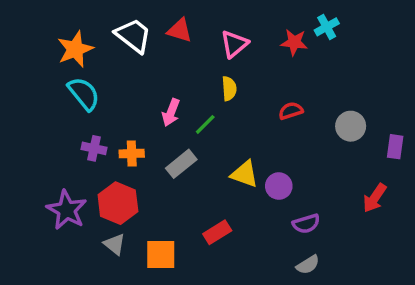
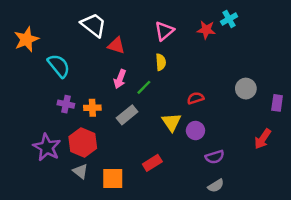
red triangle: (180, 30) -> (116, 45), moved
orange star: (75, 49) -> (26, 39), moved
red semicircle: (291, 111) -> (195, 98), moved
yellow triangle: (245, 174) -> (171, 122), turned 36

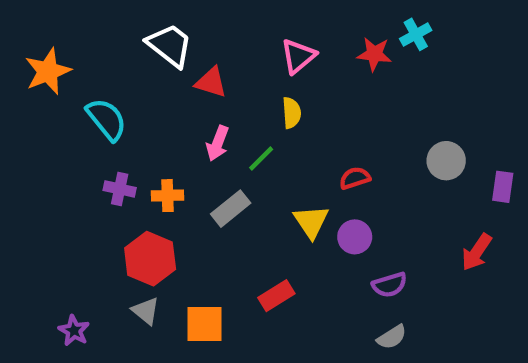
purple star: (47, 147) -> (74, 330), moved, size x0.6

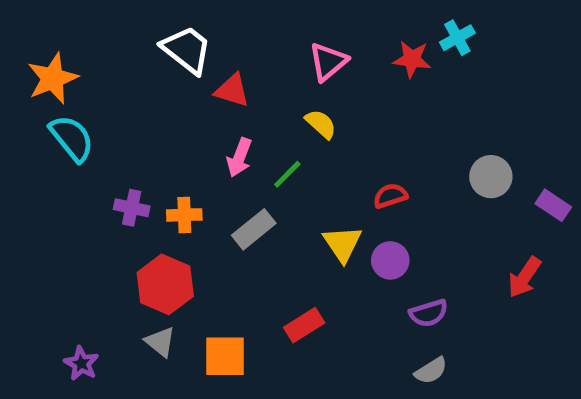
yellow semicircle: (292, 113) -> (321, 124), turned -44
cyan semicircle: (107, 119) -> (72, 138), moved
purple rectangle: (503, 187) -> (553, 205), turned -64

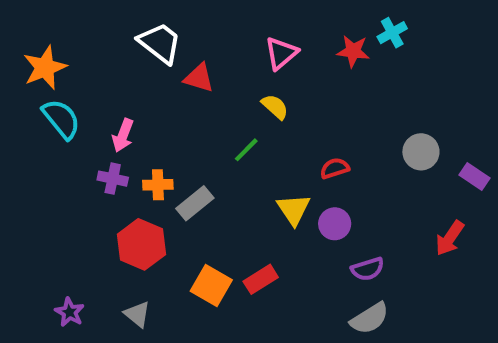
pink arrow: (239, 157) -> (123, 135), moved
gray rectangle: (254, 229) -> (195, 203), moved
gray triangle: (160, 342) -> (137, 314), moved
orange square: (225, 356) -> (211, 285), moved, turned 30
gray semicircle: (431, 371) -> (370, 318), size x1.4

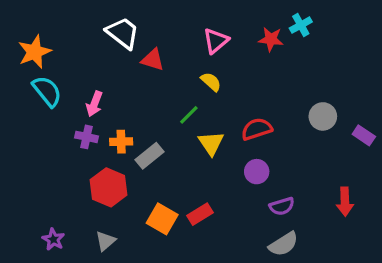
red semicircle: (335, 168) -> (257, 129), size x1.4
yellow triangle: (294, 209) -> (211, 143), moved
red arrow: (450, 238) -> (345, 202), moved, turned -36
gray triangle: (137, 314) -> (105, 241), turned 40

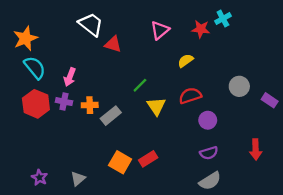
yellow semicircle: (211, 82) -> (186, 61), moved, turned -77
purple circle: (257, 172) -> (208, 120), moved
red hexagon: (109, 187) -> (36, 104), moved

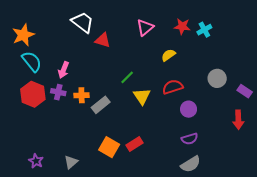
cyan cross: (223, 19) -> (204, 30), moved
red arrow: (256, 149) -> (238, 120), moved

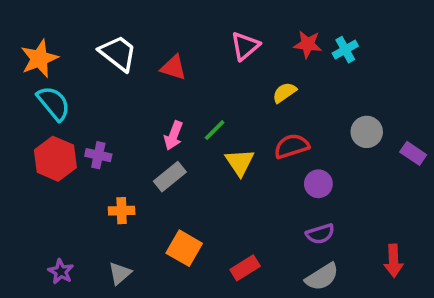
white trapezoid: (83, 22) -> (118, 53), moved
pink arrow: (64, 70) -> (173, 135), moved
orange cross: (82, 95) -> (122, 211), moved
red arrow: (238, 120) -> (394, 261), moved
red rectangle: (135, 144) -> (245, 268), moved

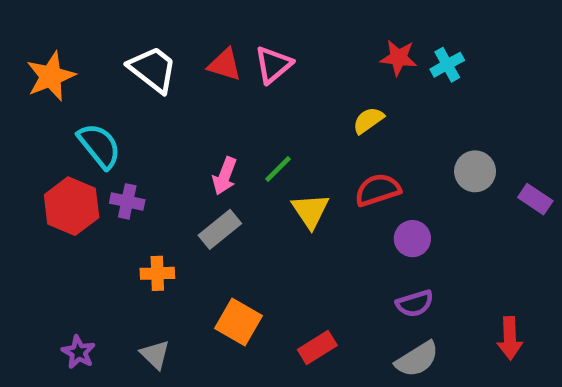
pink triangle: (245, 46) -> (273, 65), moved
red triangle: (173, 67) -> (225, 65), moved
cyan semicircle: (54, 103) -> (99, 146), moved
gray triangle: (120, 273) -> (155, 355), turned -35

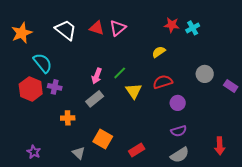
gray triangle: (155, 355) -> (79, 153), moved

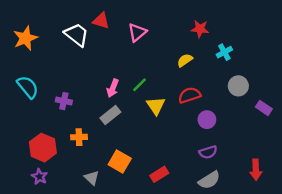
red triangle: (97, 28) -> (101, 21), moved
cyan cross: (193, 28) -> (224, 52), moved
cyan semicircle: (43, 63) -> (28, 87), moved
purple rectangle: (231, 86) -> (264, 108), moved
red hexagon: (31, 89) -> (43, 148), moved

